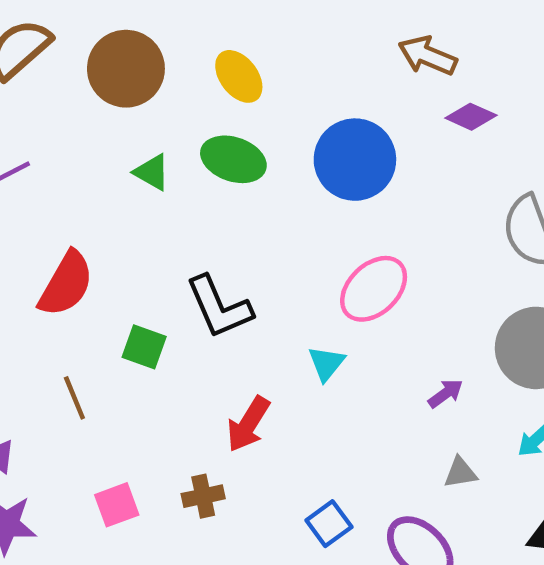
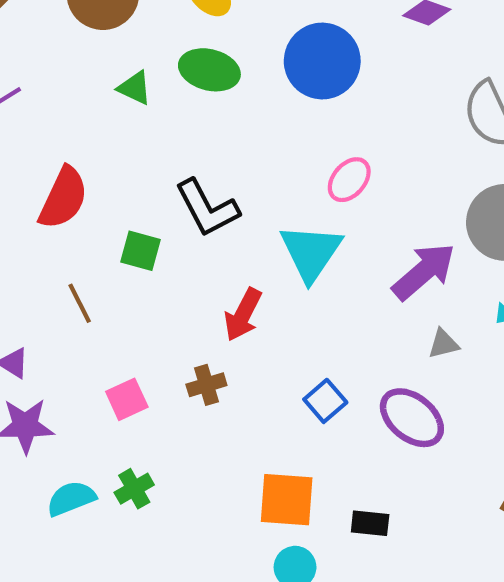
pink ellipse: (374, 289) -> (349, 180), size x0.7
cyan triangle: (326, 363) -> (311, 252), size x1.8
purple arrow: (445, 394) -> (424, 271), size x2.0

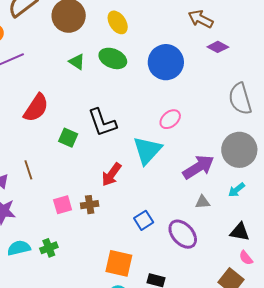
brown line: (80, 303) -> (28, 170), moved
pink square: (127, 399) -> (63, 205), moved

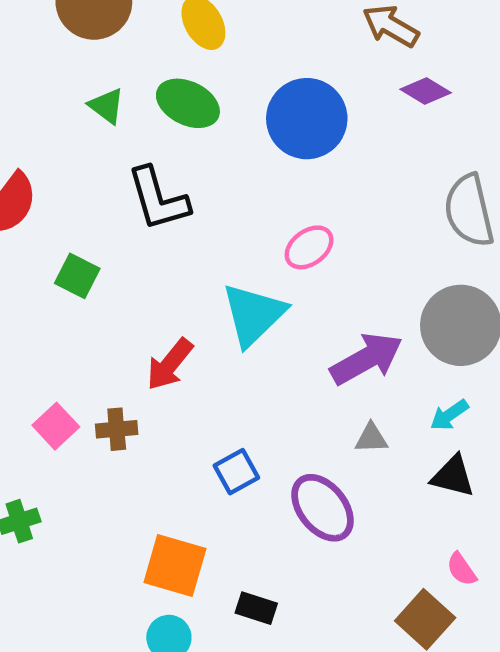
black L-shape: (102, 123) -> (158, 199), moved
pink square: (63, 205) -> (56, 426), turned -30
black triangle: (240, 232) -> (453, 476), moved

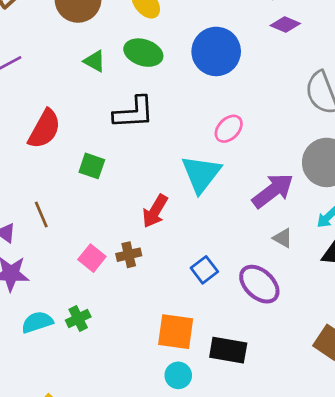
black L-shape: (158, 199) -> (134, 113), turned -69
gray triangle: (371, 438) -> (283, 238), turned 40
black rectangle: (256, 608) -> (228, 350), size x1.5

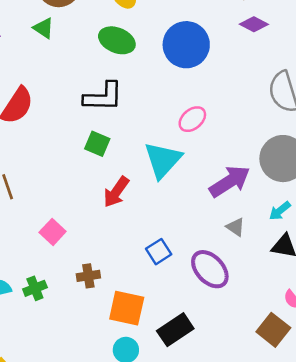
green triangle: (95, 61) -> (44, 28), moved
green square: (92, 166) -> (97, 144), moved
brown cross: (129, 255) -> (88, 276), moved
black rectangle: (228, 350) -> (175, 330), turned -48

